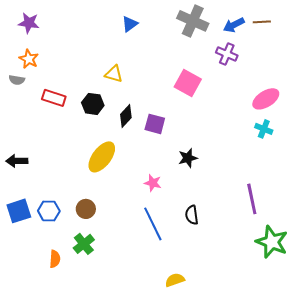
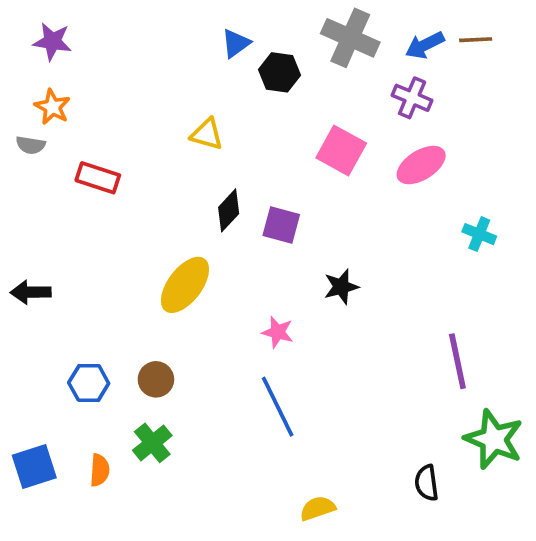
pink ellipse: (266, 99) -> (421, 165), moved
black hexagon: (93, 104) -> (279, 72), moved
blue square: (19, 211) -> (34, 467), moved
black semicircle: (192, 215) -> (427, 483), moved

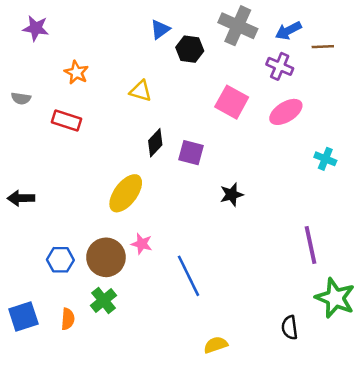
brown line: (476, 40) -> (323, 47), moved
orange star: (52, 107) -> (76, 73), moved
pink star: (278, 332) -> (142, 244), moved
brown circle: (156, 379) -> (106, 257), size x1.6

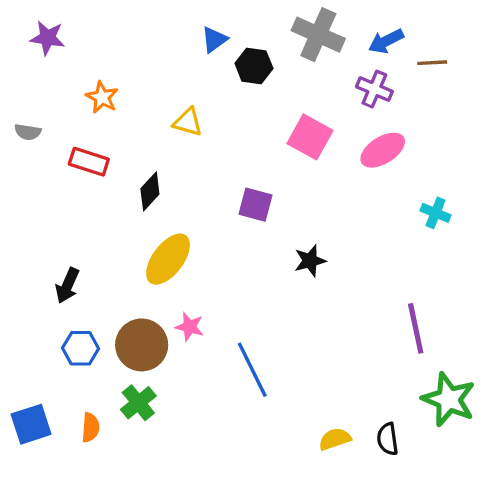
black diamond: (155, 143) -> (150, 191), moved
black arrow: (21, 198) -> (67, 286), moved, turned -65
yellow semicircle: (216, 345) -> (335, 439), moved

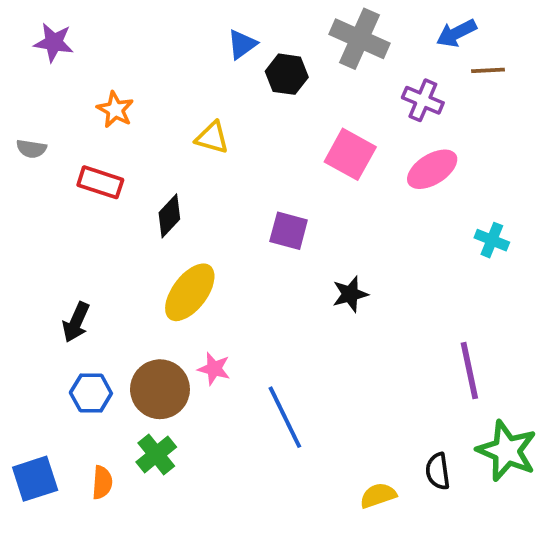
blue arrow: (386, 41) -> (456, 33), moved
black semicircle: (388, 439) -> (438, 471), moved

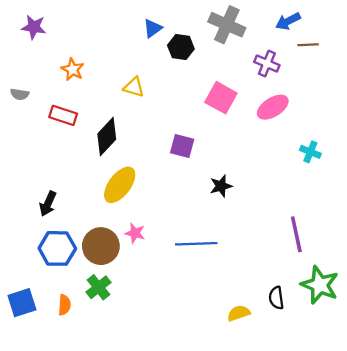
black diamond: (169, 216) -> (107, 137), size x1.4
blue hexagon: (91, 393) -> (57, 248), size x1.4
blue line: (285, 417) -> (196, 244), moved, turned -66

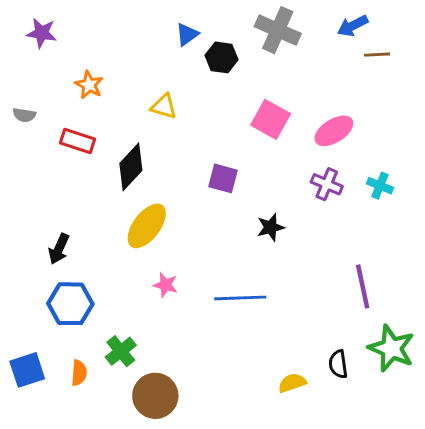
purple cross: (267, 64) -> (327, 184), moved
brown circle: (101, 246) -> (155, 396), moved

